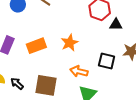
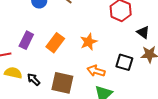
black triangle: (116, 25) -> (143, 32), moved, turned 32
orange rectangle: (36, 46) -> (55, 43), turned -36

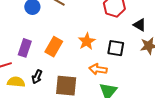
black square: (124, 62) -> (116, 48), moved
black arrow: (34, 79) -> (37, 77), moved, turned -104

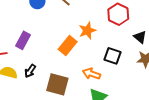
orange star: (87, 41) -> (87, 31), moved
orange rectangle: (54, 47) -> (68, 46), moved

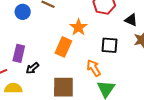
black arrow: (30, 71) -> (32, 68), moved, turned 32
orange arrow: (91, 74) -> (94, 68), turned 54

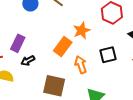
black square: (109, 45) -> (108, 55), turned -30
orange arrow: (94, 68) -> (81, 65), moved

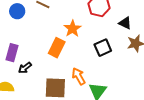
orange arrow: (81, 65) -> (79, 76), moved

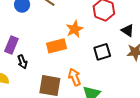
orange rectangle: (57, 48) -> (56, 46), turned 42
black arrow: (25, 68) -> (22, 62), turned -80

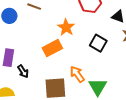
black square: (102, 52) -> (98, 43), turned -30

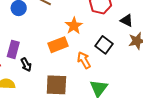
orange arrow: (77, 74) -> (84, 60), moved

